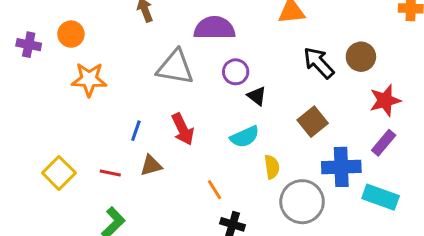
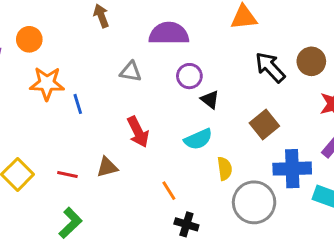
gray triangle: (175, 67) -> (131, 72), size x0.6
blue line: (136, 131) -> (78, 104), moved, turned -36

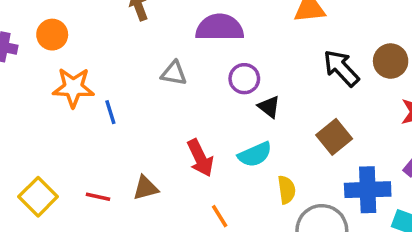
red arrow: (138, 132) -> (200, 158), moved

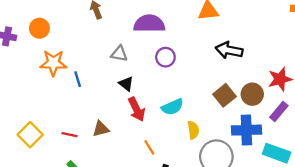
brown circle: (391, 61) -> (252, 94), moved
black arrow: (341, 68) -> (229, 50), turned -36
black triangle: (269, 107) -> (126, 84), moved

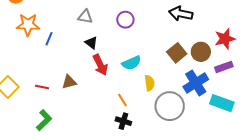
blue line: (78, 79) -> (49, 39), turned 40
purple rectangle: (279, 112) -> (224, 67), turned 30
blue cross: (246, 130) -> (196, 83), turned -30
orange line: (149, 147) -> (122, 100), moved

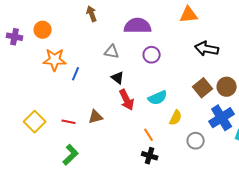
yellow semicircle: (150, 83) -> (176, 118), turned 35
gray circle: (170, 106) -> (196, 141), size x0.6

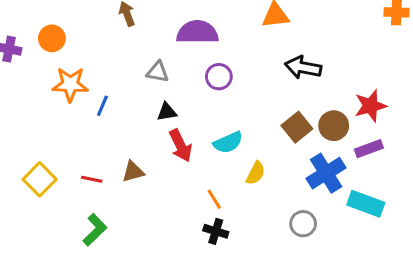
black triangle: (118, 78) -> (167, 112), turned -48
gray circle: (196, 141) -> (303, 224), moved

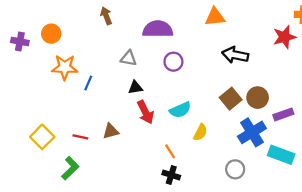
red star: (370, 106) -> (284, 37), moved
green L-shape: (95, 230) -> (70, 168), moved

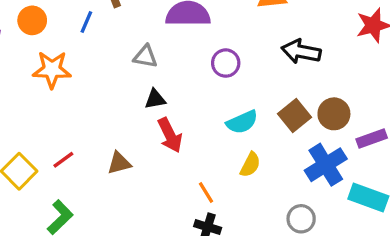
purple circle: (173, 62) -> (226, 63), moved
blue line: (88, 83) -> (86, 22), moved
cyan semicircle: (180, 110) -> (242, 122), moved
red line: (80, 137) -> (63, 160), moved, turned -48

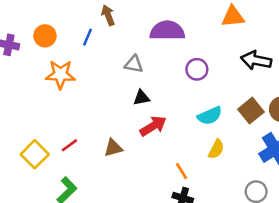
red arrow: (170, 135) -> (153, 126), turned -96

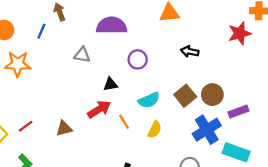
black arrow: (256, 60) -> (190, 52), size x0.7
black triangle: (142, 98) -> (110, 84), moved
orange line: (181, 171) -> (124, 122), moved

